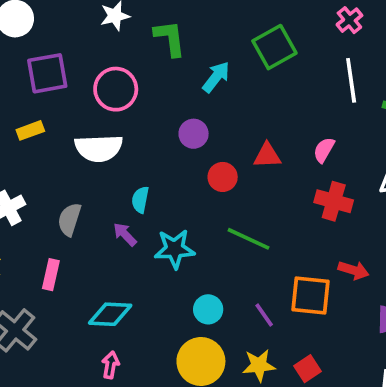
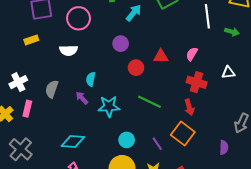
white semicircle: (99, 148) -> (69, 50), size x0.7
red arrow: (354, 270) -> (189, 107), moved, turned 56
pink rectangle: (51, 275) -> (27, 109), moved
orange square: (311, 296) -> (183, 134), turned 30

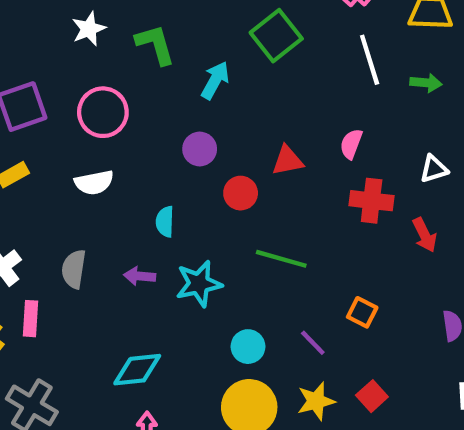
cyan semicircle: (91, 79) -> (165, 222), moved
purple arrow: (82, 98) -> (140, 276), turned -32
red arrow: (189, 107) -> (425, 235), moved
orange square: (183, 134) -> (362, 312), size x0.6

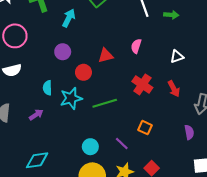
red cross: (372, 201) -> (142, 84), moved, turned 30
green line: (281, 259) -> (105, 103), turned -30
purple arrow: (140, 276) -> (36, 115), turned 144
cyan star: (199, 284) -> (71, 98), moved

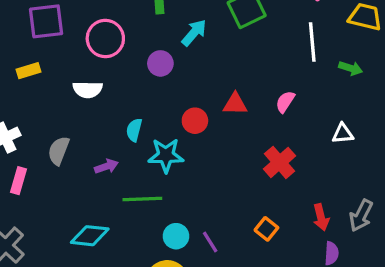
purple circle: (63, 52) -> (160, 63), moved
red arrow: (174, 89) -> (321, 217), moved
green line: (105, 103) -> (142, 199), moved
purple line: (122, 143) -> (210, 242), moved

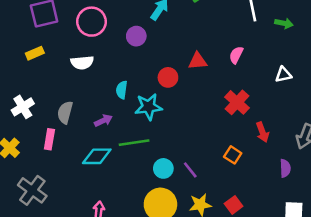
pink rectangle: (18, 181) -> (49, 139), moved
red arrow: (321, 217) -> (262, 132), moved
cyan diamond: (90, 236) -> (97, 156), moved

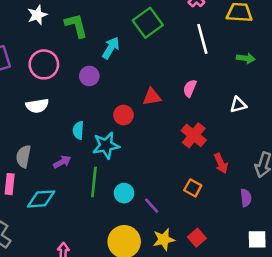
green arrow: (284, 23) -> (246, 58), moved
green line: (134, 143) -> (94, 182), turned -72
cyan diamond: (97, 156) -> (41, 199), moved
cyan circle: (163, 168) -> (124, 193), moved

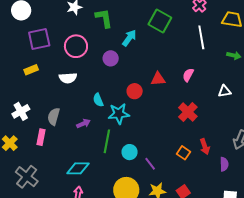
green square: (148, 23) -> (160, 21), turned -30
cyan semicircle: (78, 130) -> (98, 100), turned -32
red arrow: (221, 163) -> (205, 147), moved
cyan diamond: (41, 199) -> (78, 168), moved

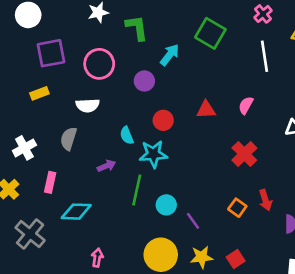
red circle: (135, 91) -> (163, 120), moved
gray semicircle: (54, 117) -> (69, 139), moved
cyan diamond: (78, 168) -> (76, 212), moved

